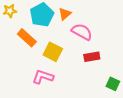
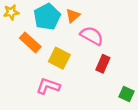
red rectangle: (92, 57) -> (103, 64), turned -56

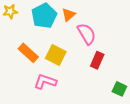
pink semicircle: (92, 36) -> (87, 34), turned 30
orange rectangle: (30, 42) -> (28, 53), moved

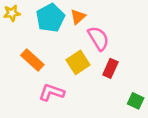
yellow square: (56, 55) -> (78, 62), moved, turned 30

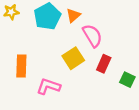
orange rectangle: (32, 60) -> (21, 66), moved, turned 50
green square: (136, 101) -> (127, 80), moved

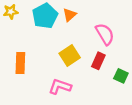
pink semicircle: (92, 36) -> (105, 34), moved
pink L-shape: (48, 86) -> (60, 87), moved

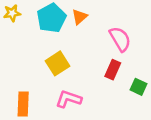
yellow square: (70, 56) -> (57, 63), moved
orange rectangle: (20, 63) -> (23, 104), moved

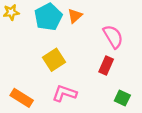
green square: (139, 87) -> (122, 98), moved
orange rectangle: (23, 104) -> (22, 98), turned -60

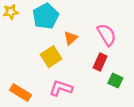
orange triangle: (75, 16) -> (71, 38), moved
green square: (122, 98) -> (115, 81), moved

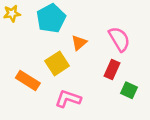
orange rectangle: (20, 93) -> (28, 81), moved

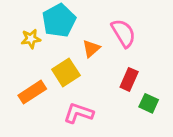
yellow star: (12, 13) -> (31, 39), moved
pink semicircle: (119, 39) -> (123, 33), moved
orange rectangle: (28, 81) -> (32, 92), turned -65

